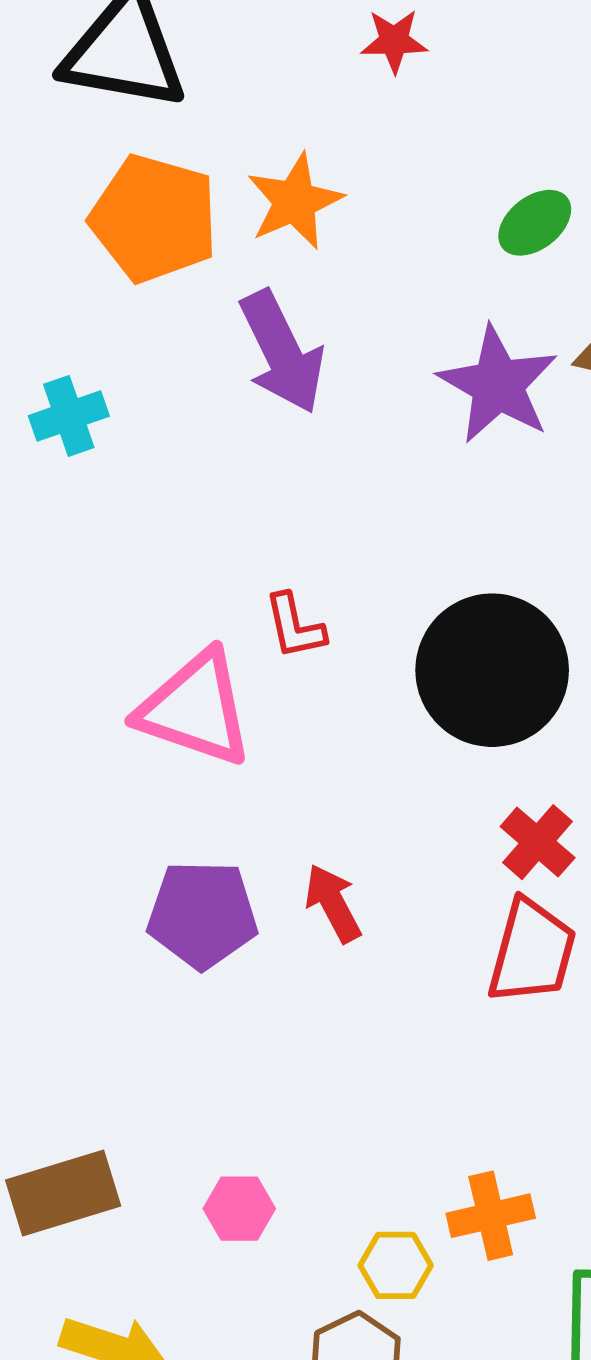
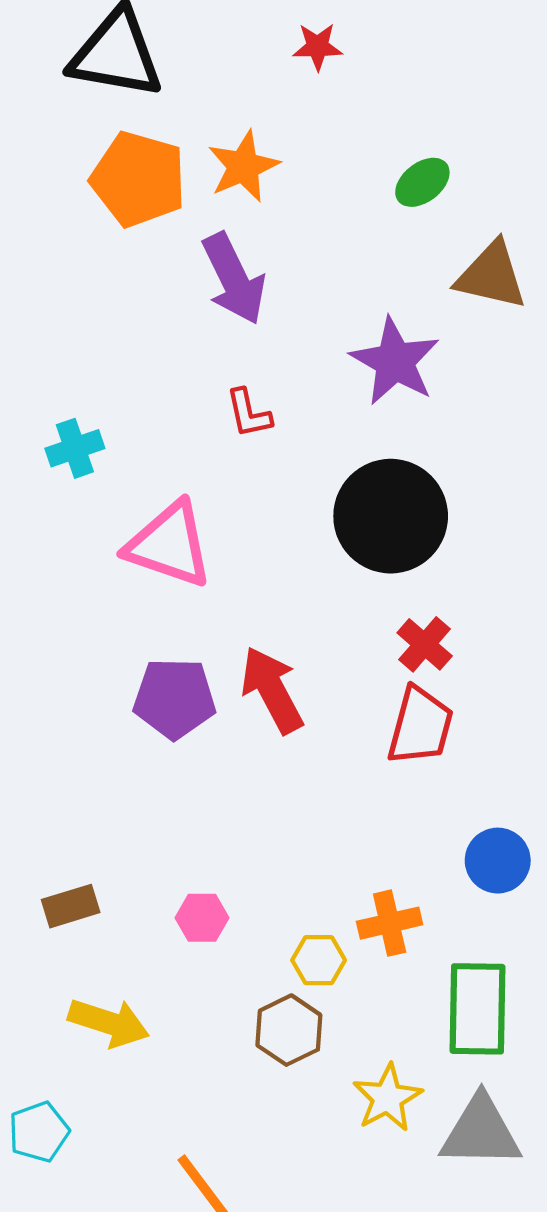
purple star: (498, 385) -> (395, 361), moved
cyan cross: (69, 416) -> (75, 448), moved
red L-shape: (295, 626) -> (249, 413), moved
red arrow: (333, 903) -> (272, 690), size x1.5
brown rectangle: (63, 1193) -> (71, 906), size x0.7

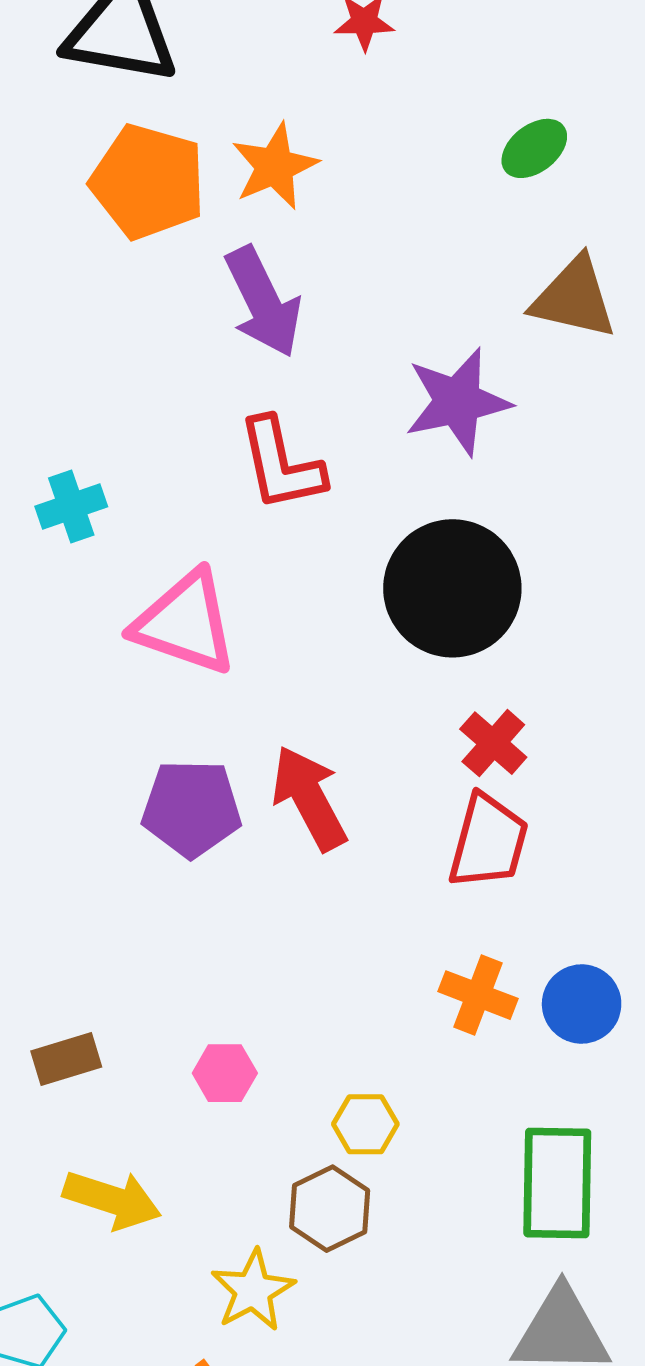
green ellipse: (422, 182) -> (534, 148), moved
purple star: (395, 361) -> (458, 402), turned 30
red L-shape: (249, 413) -> (281, 464), size x1.6
orange cross: (390, 923) -> (478, 995), moved, turned 34
yellow star: (387, 1098) -> (253, 1290), moved

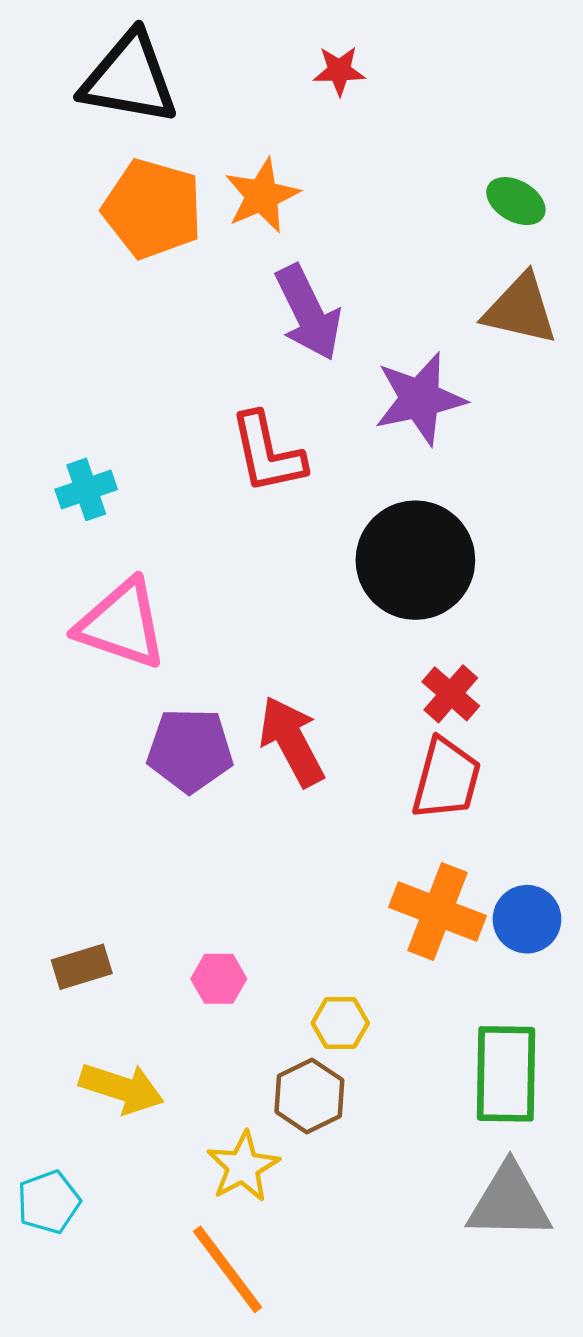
green ellipse: (534, 148) -> (516, 201), moved, turned 68
purple arrow: (263, 302) -> (308, 313), moved
pink triangle: (185, 623) -> (122, 624), moved
orange cross: (478, 995) -> (437, 911), size x1.4

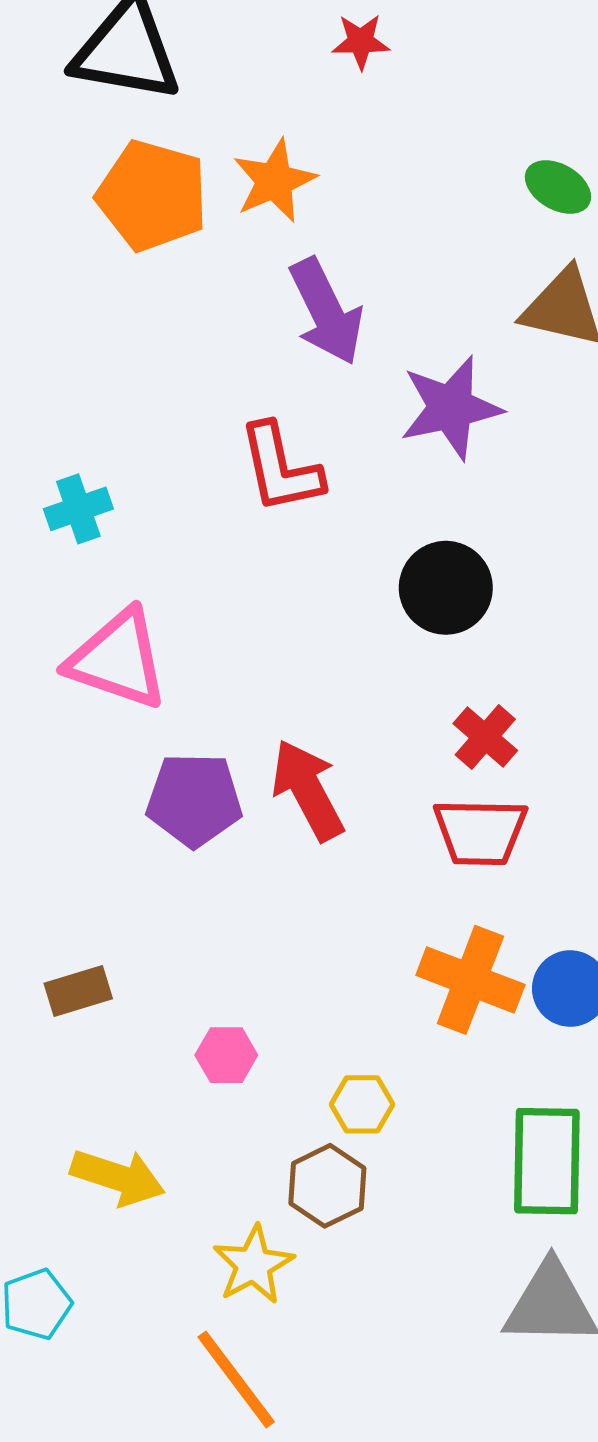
black circle: (415, 560) -> (446, 588), size x0.7
red trapezoid: (446, 779) -> (480, 832), turned 76
brown rectangle: (82, 967) -> (78, 991), moved

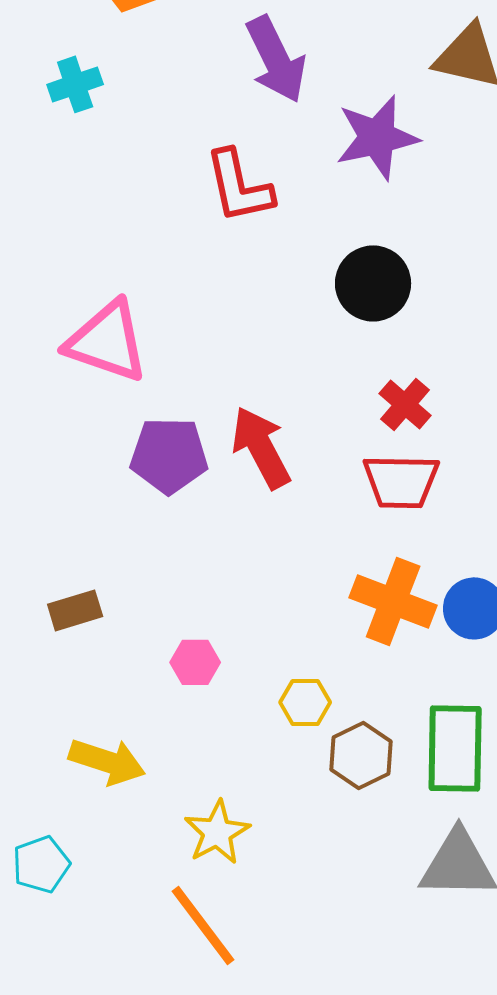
cyan cross: (78, 509) -> (75, 84), moved
brown hexagon: (327, 1186) -> (361, 755), moved

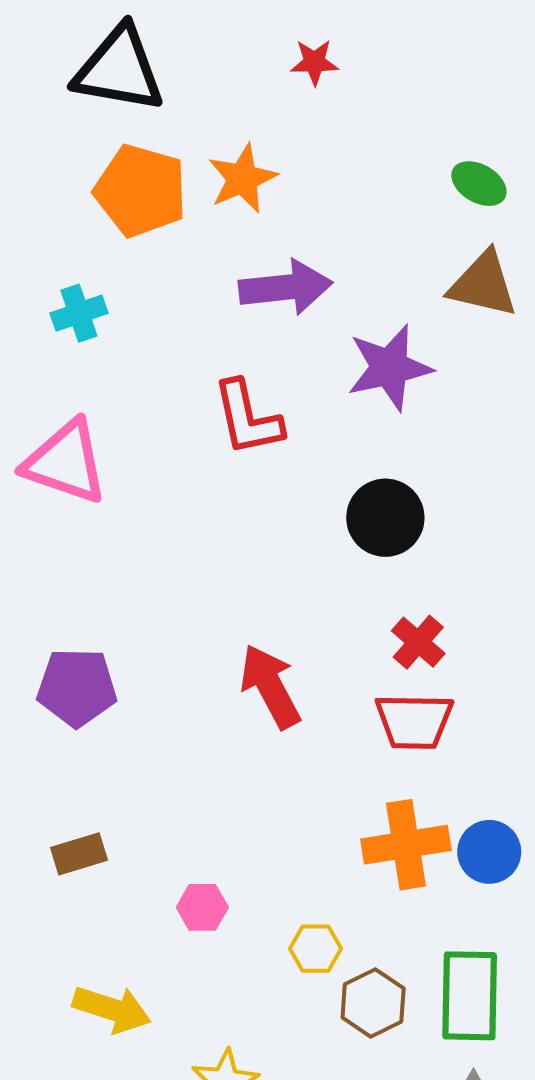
purple arrow: (276, 59) -> (286, 287), turned -70
pink triangle: (107, 341) -> (66, 462), moved
purple pentagon: (169, 455) -> (77, 687), moved
orange cross: (393, 601) -> (406, 845), turned -30

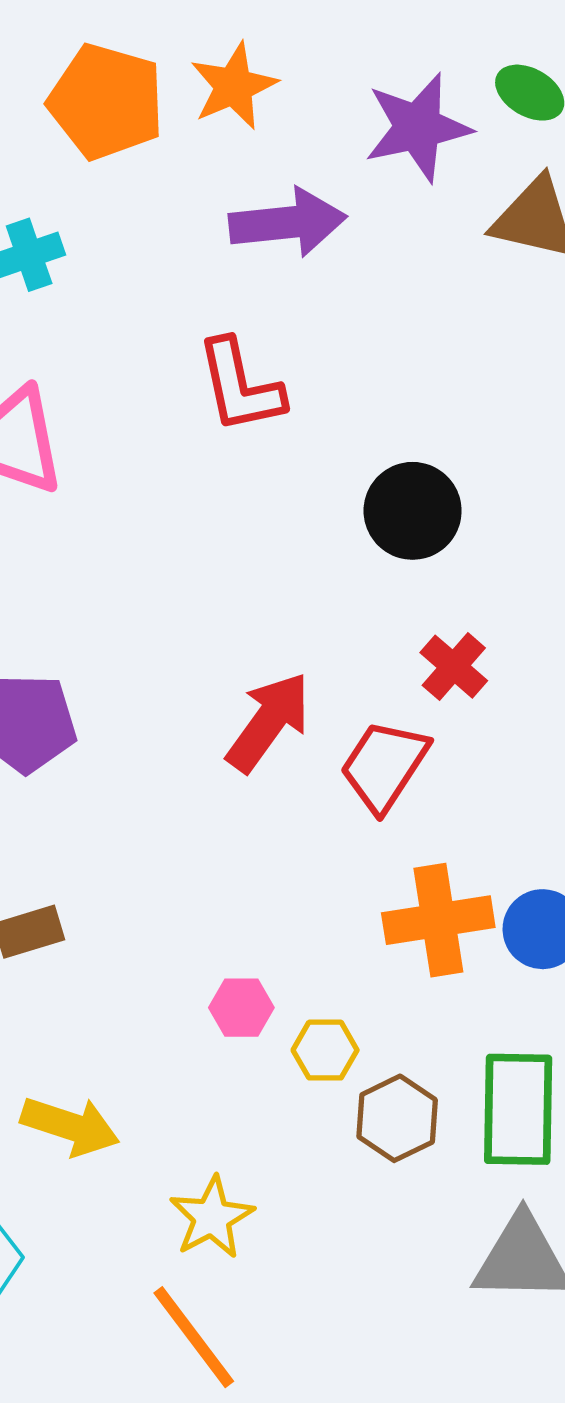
purple star: (389, 368) -> (418, 127), moved
red arrow: (270, 686) -> (268, 722), turned 64
red trapezoid: (414, 721) -> (384, 766), moved, turned 122
pink hexagon: (202, 907) -> (241, 1008), moved

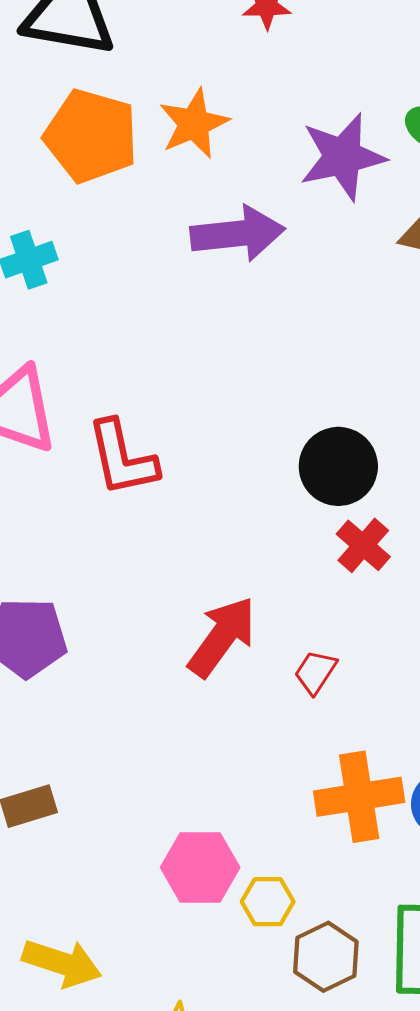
red L-shape: (240, 386) -> (122, 458), moved
red cross: (454, 667) -> (363, 545), moved
red trapezoid: (384, 766) -> (315, 672), size x0.6
pink hexagon: (241, 1008) -> (200, 867), size x1.5

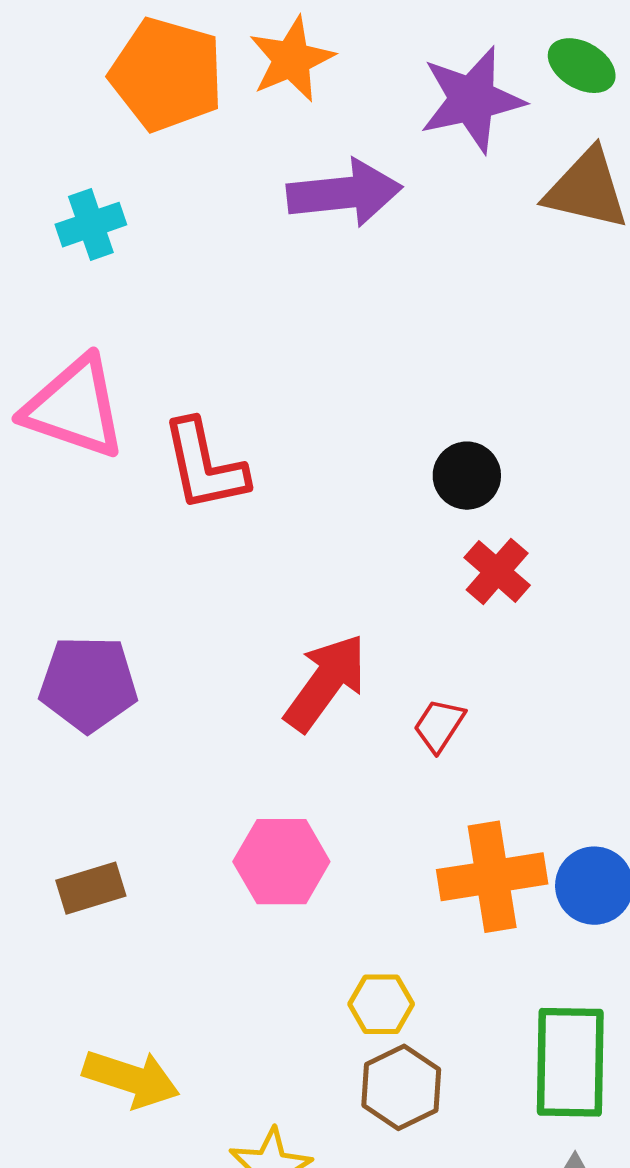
black circle: (338, 466) -> (467, 476), size x0.7
pink hexagon: (200, 867) -> (281, 862), moved
brown hexagon: (326, 957) -> (401, 1087), moved

